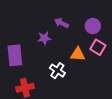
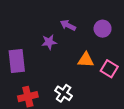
pink square: (98, 47) -> (109, 69), moved
white cross: (57, 71) -> (64, 93), moved

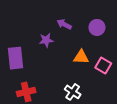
white cross: (64, 93) -> (73, 92), moved

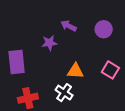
orange triangle: (81, 57) -> (75, 71), moved
white cross: (73, 92) -> (64, 93), moved

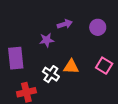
purple arrow: (69, 26) -> (65, 24), turned 136
white cross: (64, 93) -> (51, 74), moved

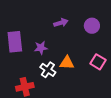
purple star: (47, 40) -> (41, 48), moved
purple rectangle: (16, 58) -> (15, 42), moved

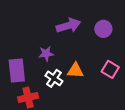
purple arrow: (61, 23) -> (69, 26), size x1.5
purple rectangle: (15, 42) -> (17, 71), moved

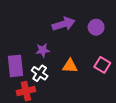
white cross: (54, 78) -> (40, 73), moved

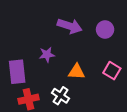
purple arrow: (64, 24) -> (70, 26), turned 35
white cross: (40, 73) -> (61, 96), moved

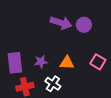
purple circle: (105, 29) -> (84, 25), moved
purple star: (47, 55) -> (41, 62), moved

